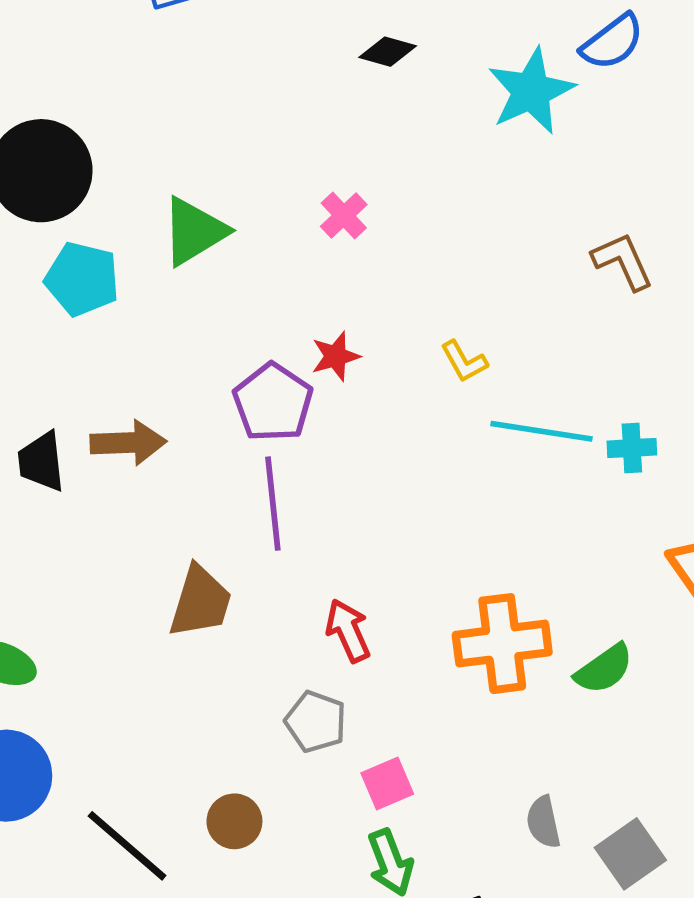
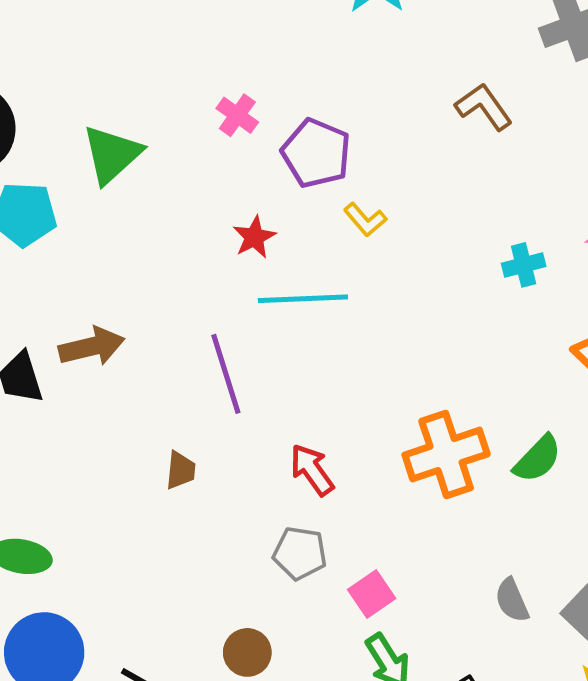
purple pentagon: (273, 402) -> (316, 153), moved
cyan line: (541, 431) -> (303, 299), moved
brown trapezoid: (200, 602) -> (181, 470), size x0.6

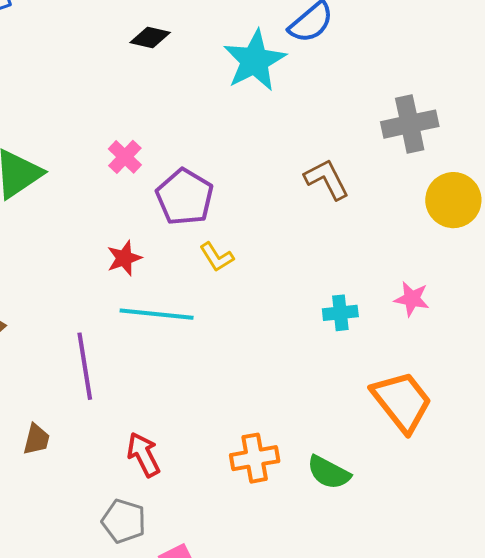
orange cross: (446, 454) -> (255, 458), size x0.7
green semicircle: (538, 459) -> (329, 472), turned 66

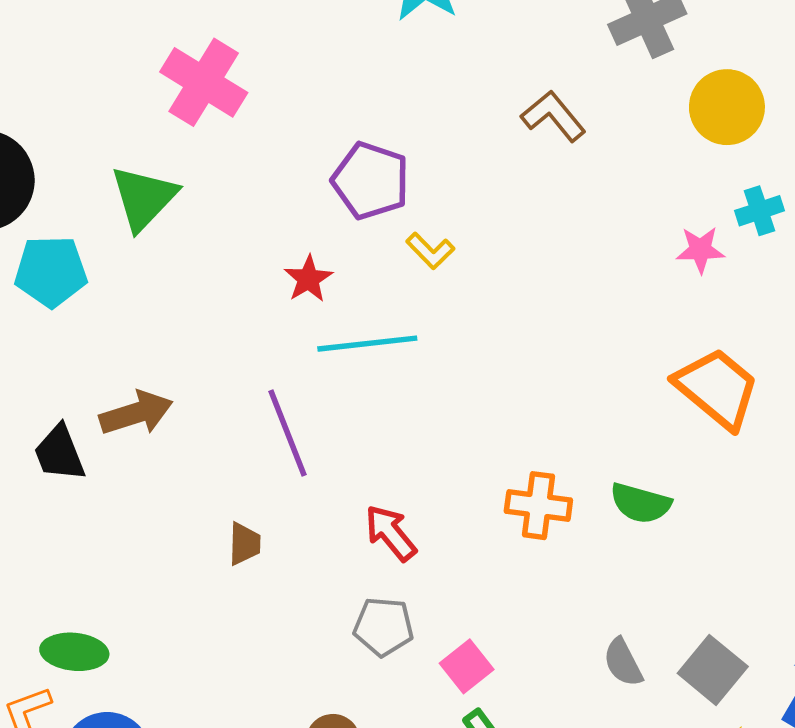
pink cross: (125, 157) -> (204, 82), moved, size x1.8
cyan cross: (340, 313) -> (759, 211), moved
orange cross: (255, 458) -> (538, 506), turned 30

